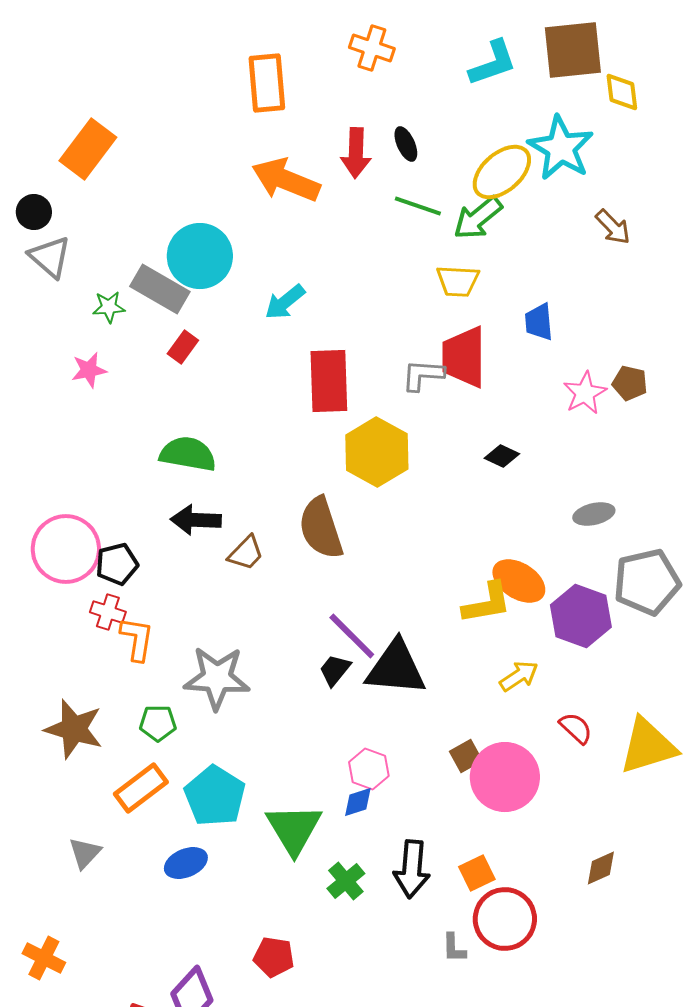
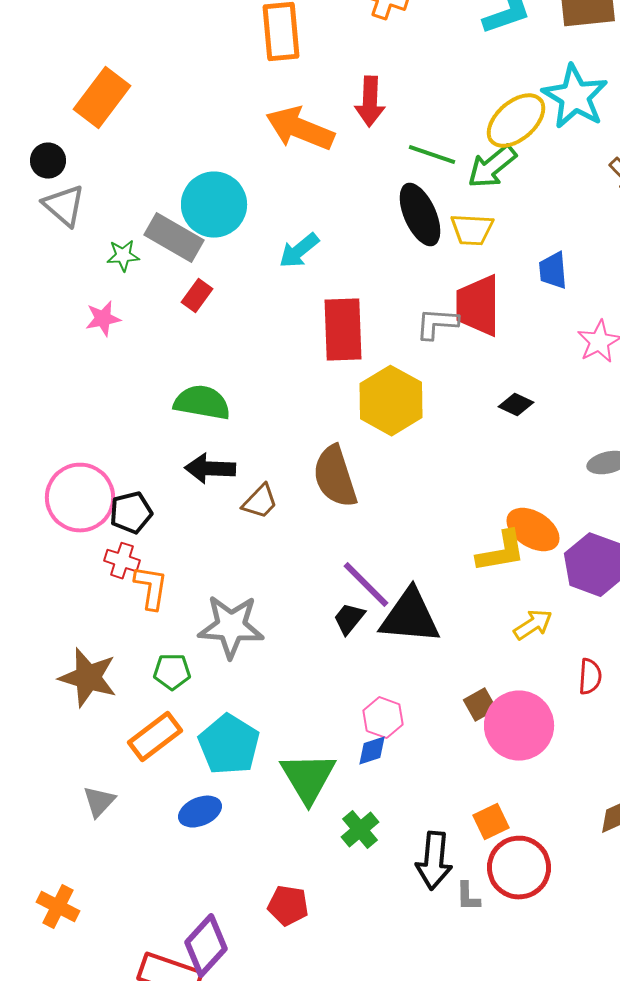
black ellipse: (406, 144) -> (420, 215), moved, size x1.8
red semicircle: (576, 728) -> (590, 677), turned 51
black arrow: (412, 869) -> (434, 861), moved

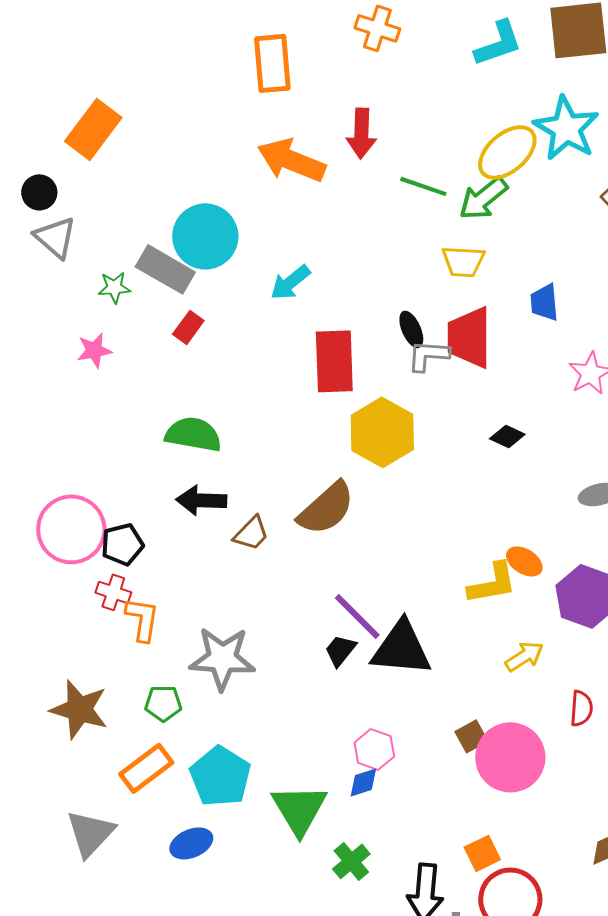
black ellipse: (420, 215) -> (411, 329), moved, size x0.6
brown semicircle: (335, 477) -> (326, 508), turned -114
orange ellipse: (533, 530) -> (524, 561), size x0.7
gray triangle: (99, 802) -> (90, 833), size x1.5

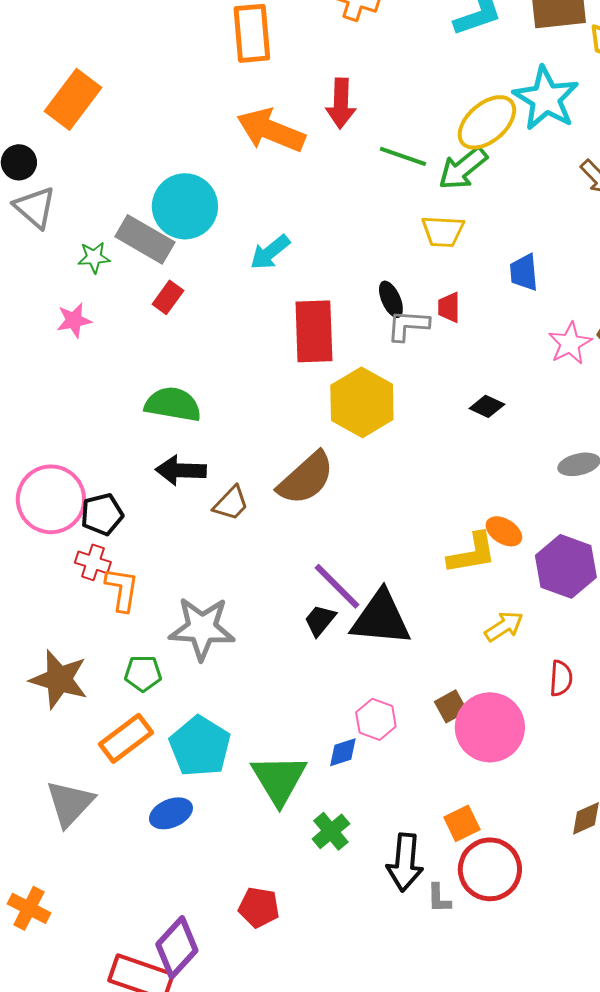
red trapezoid: (469, 337) -> (449, 307), size x0.5
pink hexagon: (374, 749) -> (376, 719), moved

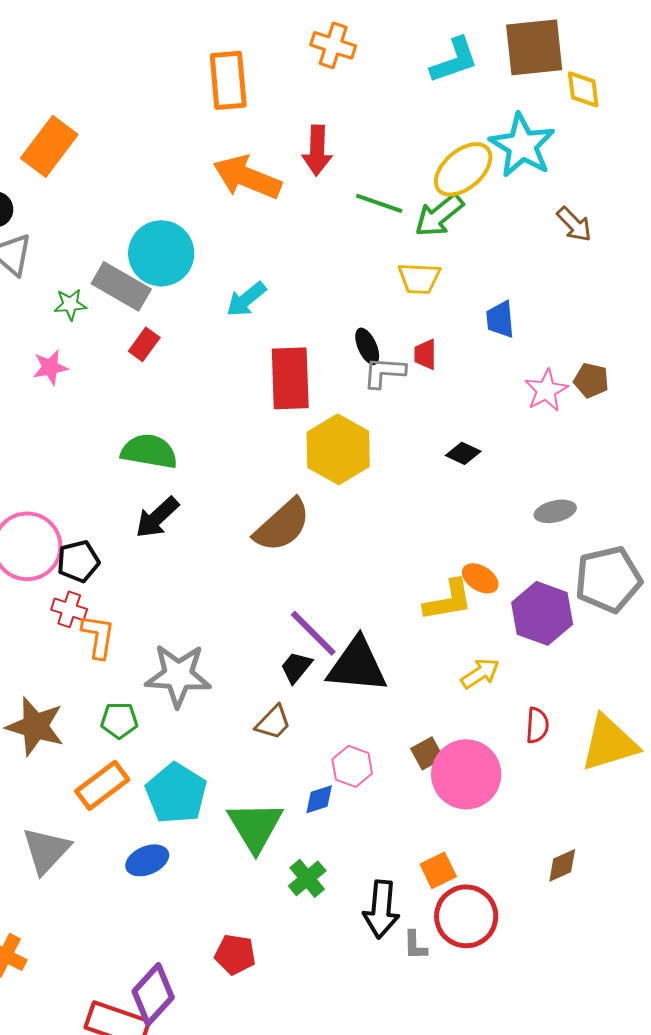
black arrow: (181, 470) -> (157, 517), turned -45
brown trapezoid: (231, 503) -> (273, 722), moved

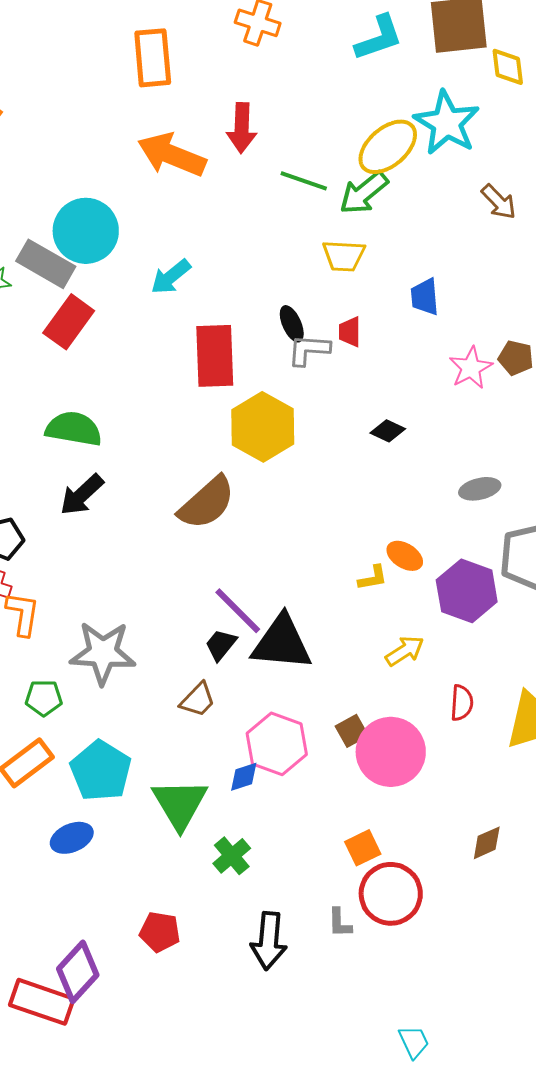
red rectangle: (144, 344) -> (69, 322), size x1.6
yellow L-shape: (448, 600) -> (373, 578), size x0.6
pink hexagon: (352, 766) -> (277, 744), size x1.5
black arrow: (381, 909) -> (269, 941), moved

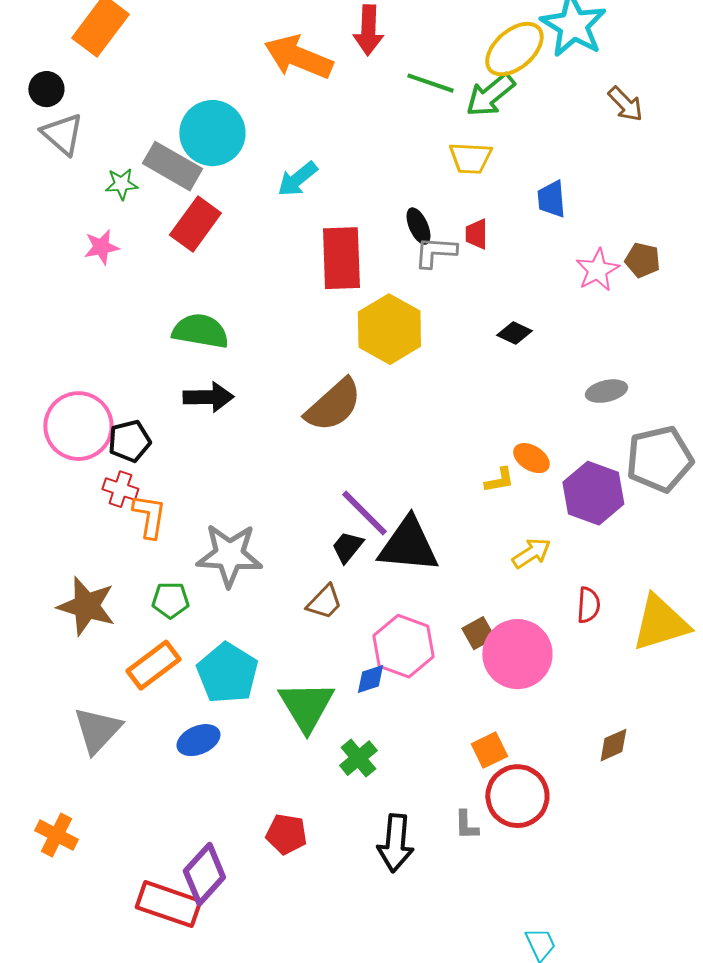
black arrow: (82, 495) -> (208, 397), turned -138

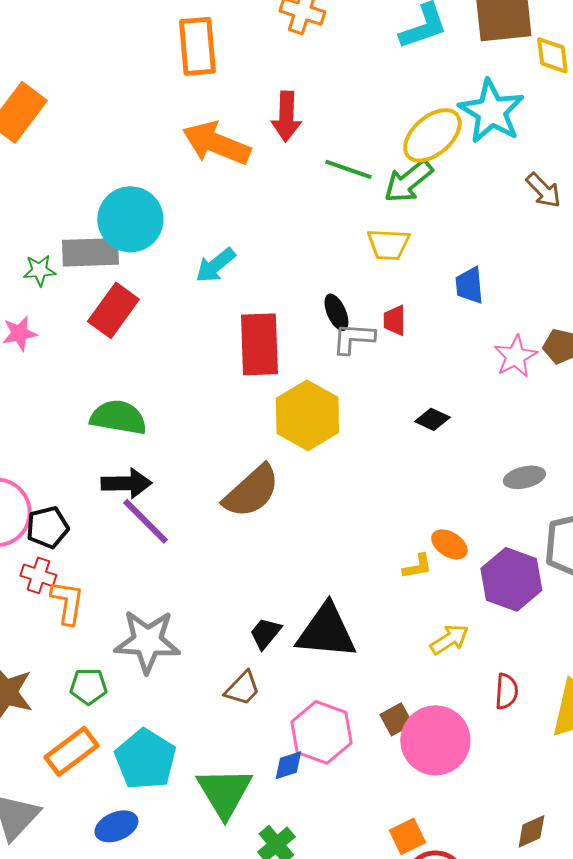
gray rectangle: (172, 166) -> (90, 252), turned -32
purple line: (364, 513) -> (145, 521), moved

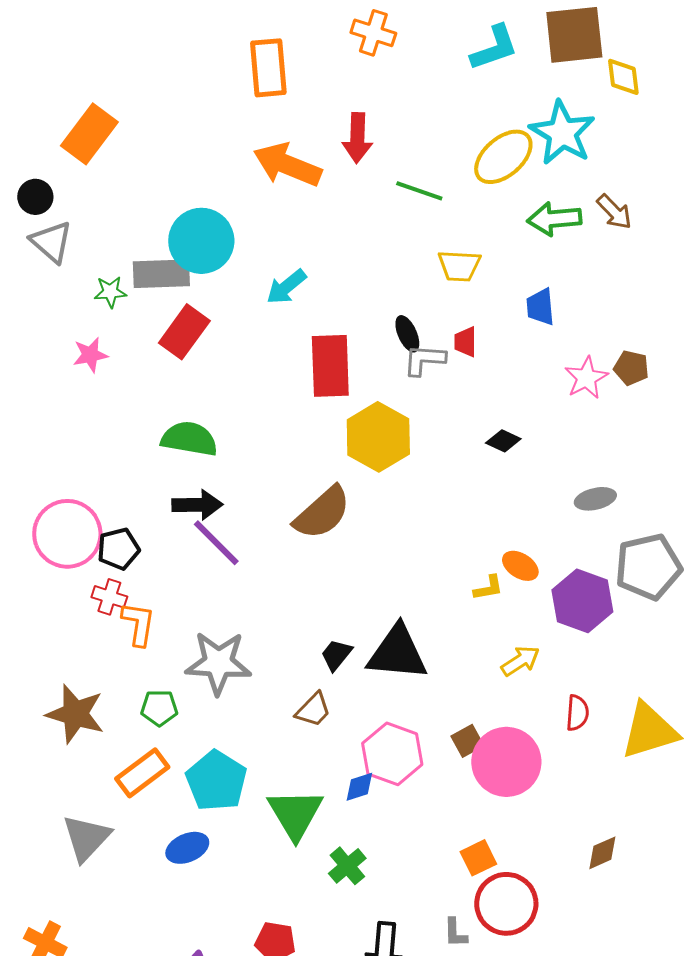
green arrow: (408, 181) -> (554, 219), moved, turned 34

